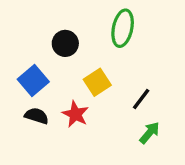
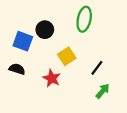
blue square: (33, 80) -> (23, 41), moved, turned -30
black semicircle: (37, 116) -> (17, 69), moved

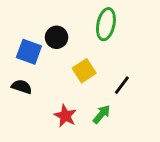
red star: (52, 78) -> (65, 116), moved
green arrow: (103, 91) -> (102, 114), moved

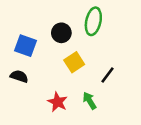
black circle: (57, 37) -> (61, 33), moved
green arrow: (102, 114) -> (90, 101), turned -72

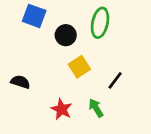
blue square: (26, 46) -> (34, 16), moved

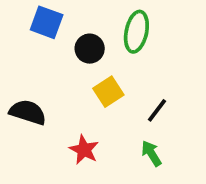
black semicircle: (20, 82) -> (28, 112), size x1.4
green arrow: (96, 108) -> (151, 153), moved

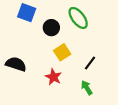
green ellipse: (136, 32) -> (78, 18), turned -50
red star: (84, 150) -> (53, 77), moved

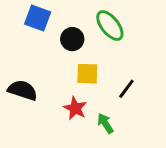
yellow square: (62, 52) -> (87, 74), turned 35
green arrow: (87, 88) -> (105, 123), moved

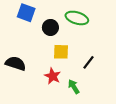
green ellipse: (110, 26) -> (77, 18), turned -35

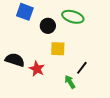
black line: (88, 62) -> (82, 68), moved
red star: (53, 76) -> (37, 69), moved

